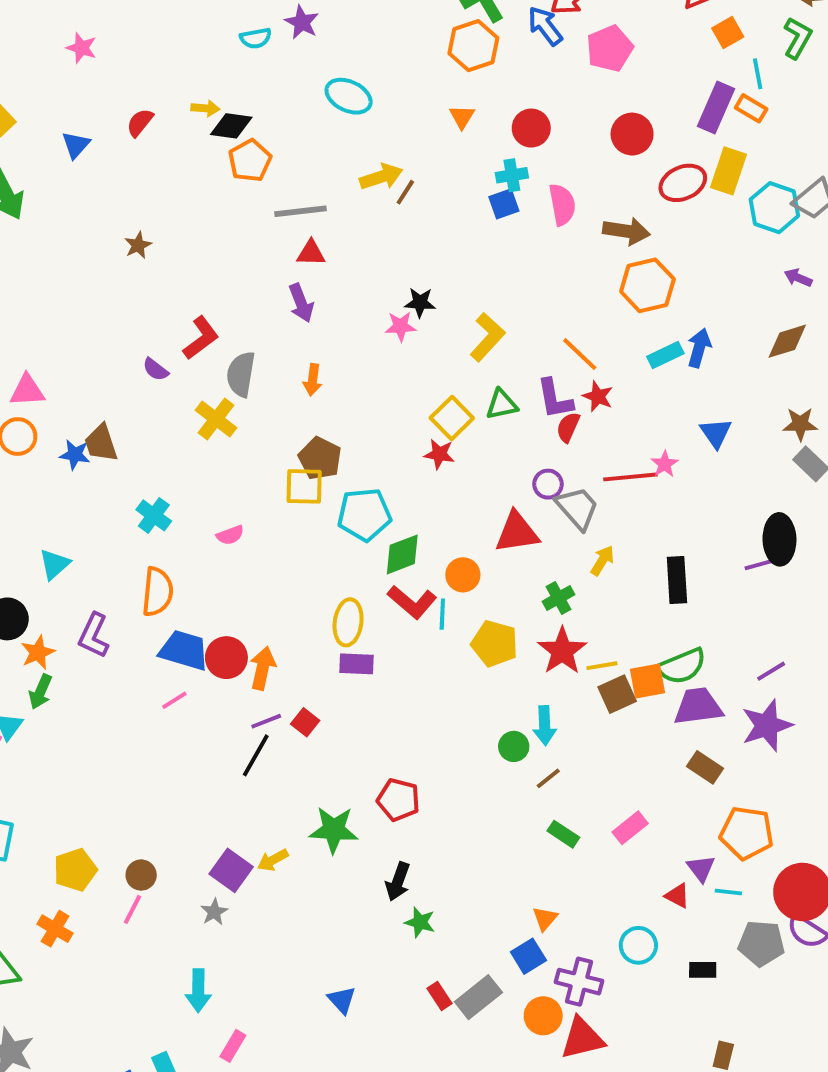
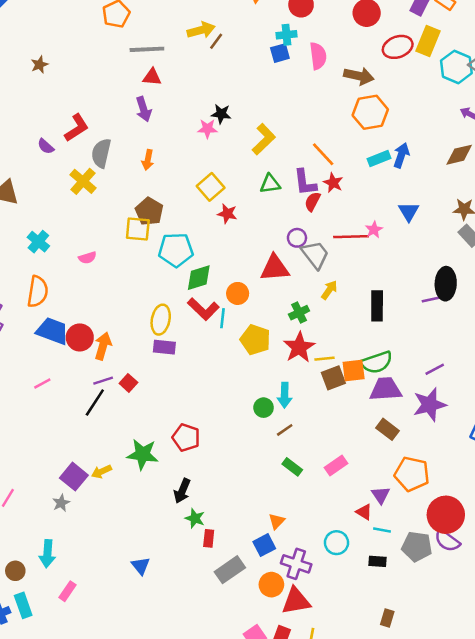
yellow square: (452, 418) -> (211, 187), moved
pink line: (174, 700) -> (42, 383), moved
brown circle: (141, 875) -> (15, 571), moved
cyan line: (728, 892) -> (382, 530), moved
red rectangle: (440, 996) -> (209, 538), moved, turned 36

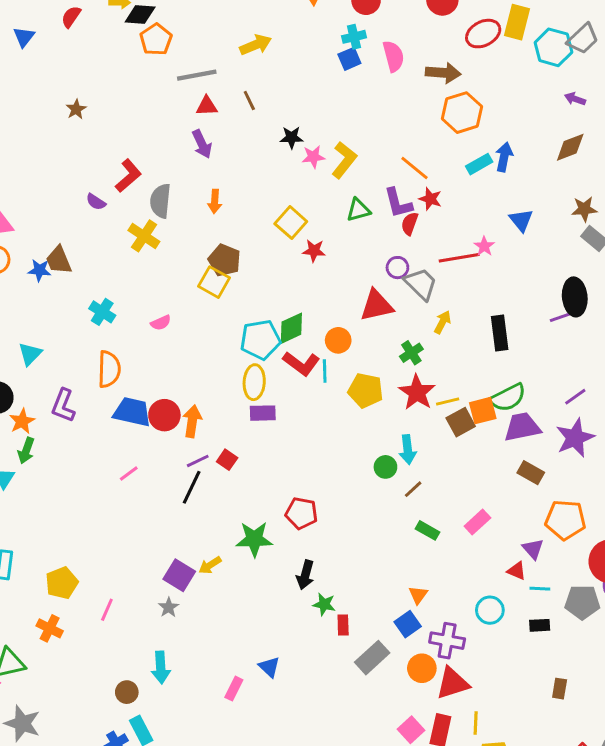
brown line: (216, 41) -> (249, 100), moved, turned -54
pink star: (207, 129) -> (313, 157), moved
yellow square: (138, 229) -> (214, 282), turned 32
cyan pentagon: (176, 250) -> (260, 340), moved
pink rectangle: (68, 591) -> (234, 689), moved

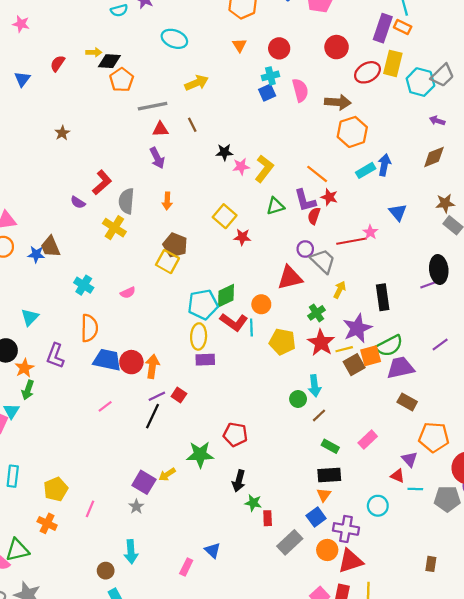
purple star: (575, 438) -> (357, 328), moved
black rectangle: (540, 625) -> (329, 475), moved, size x1.5

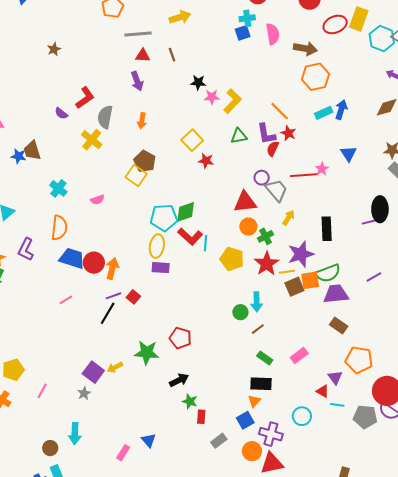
orange circle: (261, 304) -> (248, 227), moved
black arrow: (239, 481) -> (179, 380), turned -138
gray rectangle: (290, 542) -> (219, 441), size x0.7

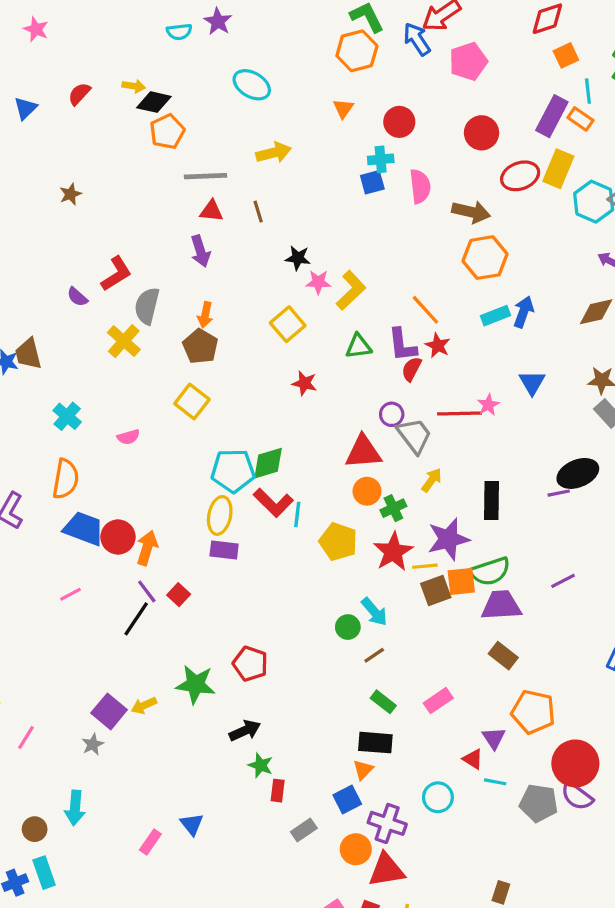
yellow square: (192, 140) -> (288, 324), moved
brown pentagon: (145, 161) -> (200, 346), moved
black ellipse: (380, 209) -> (578, 473), turned 65
purple line: (113, 296) -> (147, 591), turned 70
cyan arrow: (257, 302) -> (374, 612), turned -42

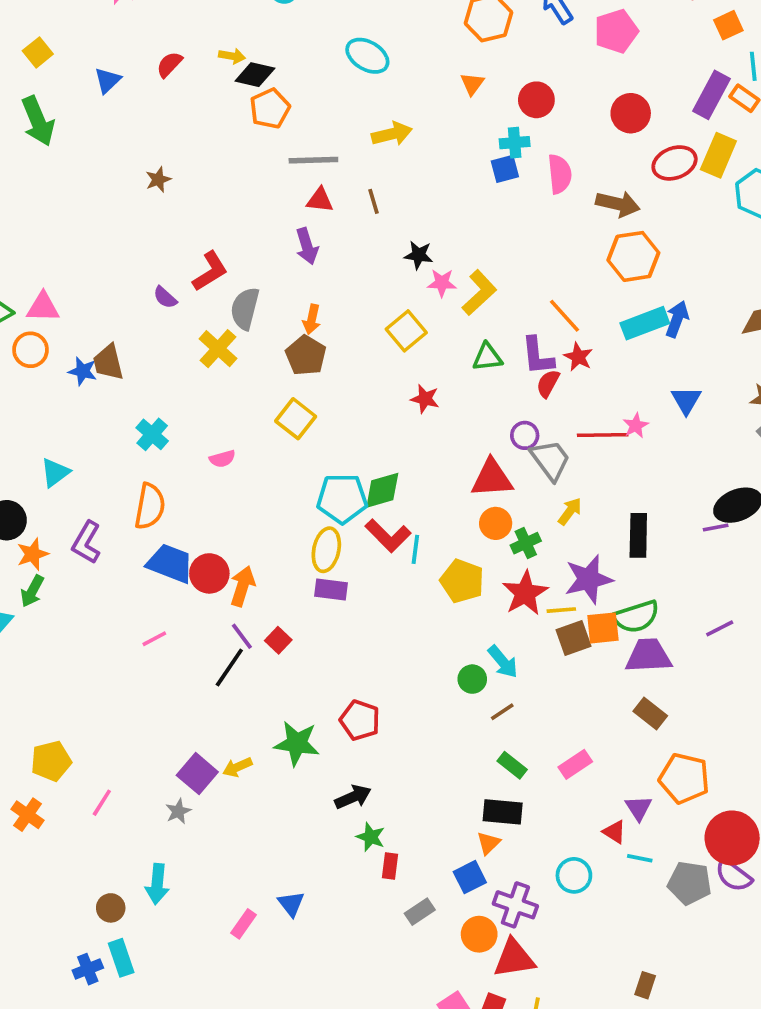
cyan rectangle: (495, 316) -> (645, 323), size x1.4

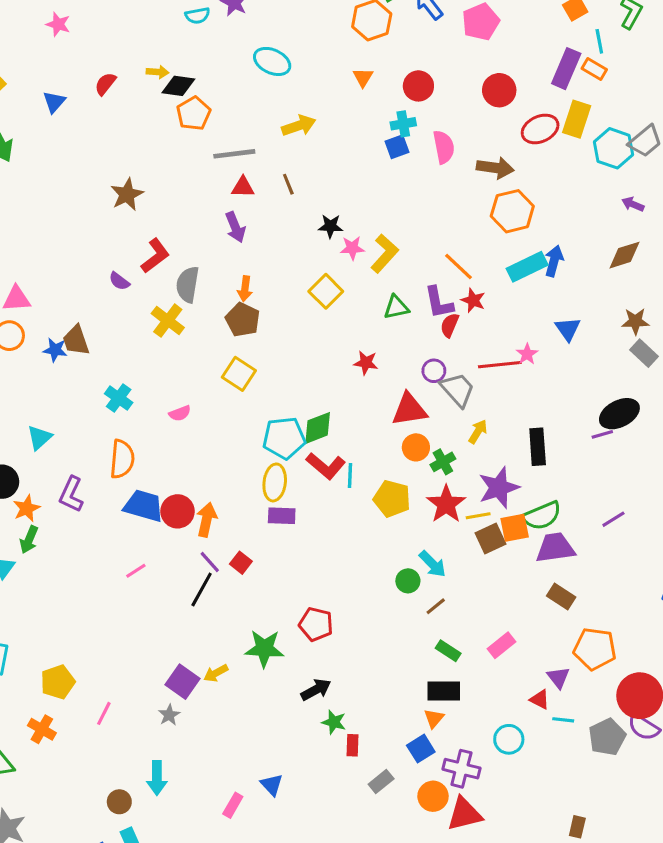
brown star: (158, 179) -> (127, 194), moved, size x1.5
red star: (425, 399) -> (366, 363), moved
gray pentagon: (690, 883) -> (607, 737), turned -30

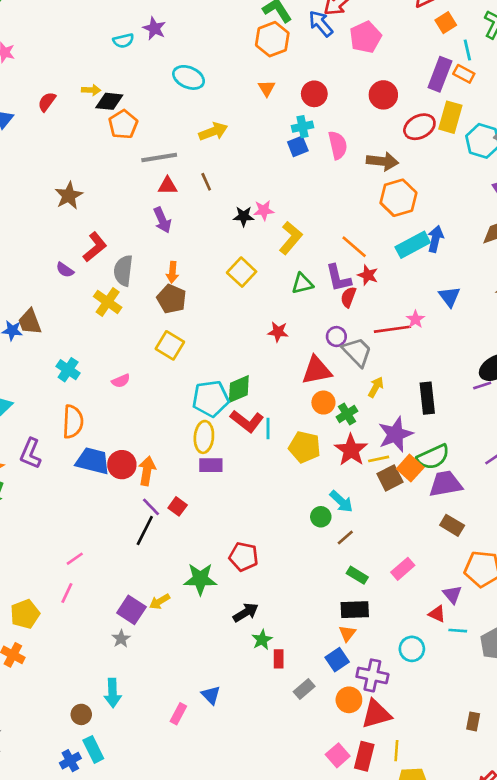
pink star: (352, 248) -> (264, 210), moved
orange square: (515, 528) -> (410, 468), turned -35
pink line: (136, 571) -> (75, 559), moved
pink line: (104, 713) -> (67, 593), moved
green star: (334, 722) -> (262, 640), turned 30

